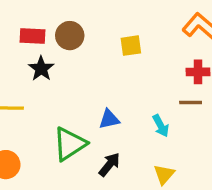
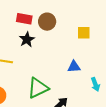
blue triangle: (109, 119) -> (74, 67), moved

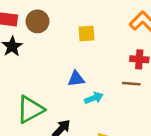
cyan arrow: (95, 84) -> (94, 98), moved, turned -88

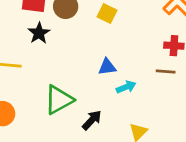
yellow square: (87, 34) -> (107, 13), moved, turned 30

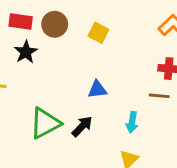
cyan arrow: (126, 87) -> (132, 122), moved, turned 120
black arrow: (92, 120) -> (82, 126), moved

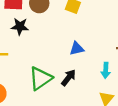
black star: (26, 52) -> (20, 26), turned -30

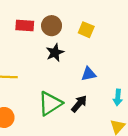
black star: (20, 26) -> (55, 53), moved, turned -30

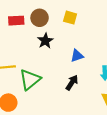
green triangle: (50, 103) -> (30, 80), moved

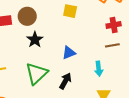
yellow square: (70, 18) -> (70, 11), moved
green triangle: (30, 80) -> (37, 73), moved

